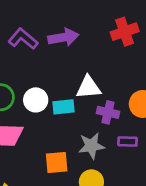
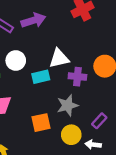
white circle: (36, 100) -> (16, 60), moved
purple rectangle: (128, 142) -> (99, 121), moved, turned -42

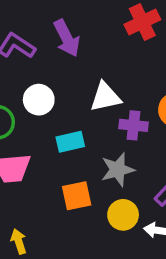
purple arrow: (33, 20) -> (67, 38), turned 80
cyan rectangle: (41, 77) -> (70, 142), moved

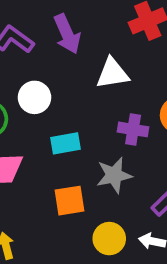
white triangle: (105, 97) -> (113, 73), moved
yellow circle: (123, 215) -> (109, 239), moved

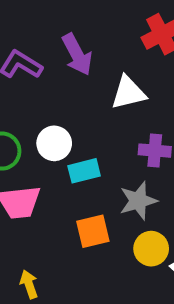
white circle: (34, 97) -> (54, 143), moved
yellow circle: (109, 239) -> (151, 249), moved

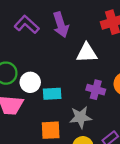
white circle: (54, 143) -> (30, 82), moved

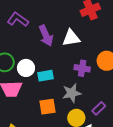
purple arrow: (61, 25) -> (46, 36), moved

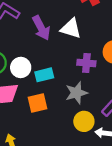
white triangle: (71, 38) -> (71, 28), turned 30
orange square: (48, 107) -> (38, 103), moved

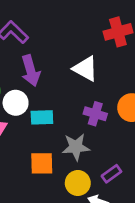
purple arrow: (41, 28) -> (31, 71), moved
orange square: (38, 103) -> (42, 163), moved

